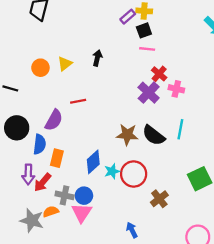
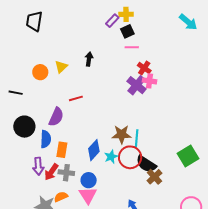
pink cross: (176, 89) -> (149, 81), moved
cyan line: (180, 129) -> (137, 138), moved
brown star: (127, 135) -> (122, 134), moved
black semicircle: (154, 135) -> (146, 164), moved
gray cross: (65, 195) -> (66, 173), moved

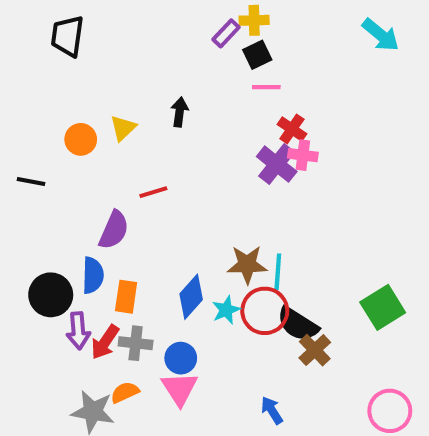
black circle: (24, 127) -> (51, 295), moved

